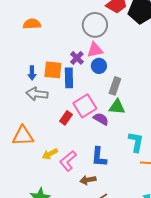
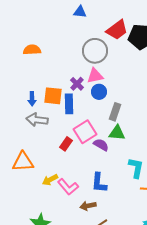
pink L-shape: (68, 161) -> (68, 187), turned -90

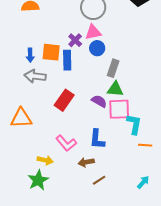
pink square: (85, 132) -> (119, 109), moved, turned 30
red rectangle: (66, 144) -> (64, 100), size x1.5
yellow arrow: (50, 180) -> (45, 160), moved, turned -140

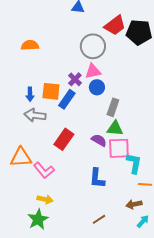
blue rectangle: (67, 60) -> (67, 99), turned 36
pink L-shape: (66, 143) -> (44, 170), moved
brown arrow: (86, 162) -> (134, 204), moved

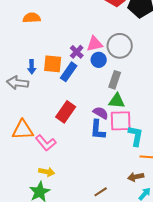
gray circle: (93, 46) -> (120, 46), moved
gray arrow: (35, 115) -> (18, 83), moved
blue L-shape: (97, 178) -> (98, 130), moved

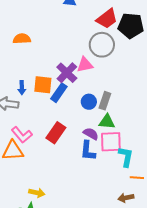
gray circle: (120, 46) -> (102, 45), moved
purple cross: (77, 52) -> (67, 73), size x1.5
blue circle: (99, 60) -> (89, 102), moved
pink L-shape: (46, 143) -> (22, 135), moved

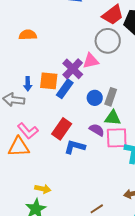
blue L-shape: (88, 151) -> (75, 147), moved, turned 100

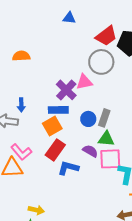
orange square: (49, 81) -> (52, 126), moved, turned -36
blue rectangle: (65, 89) -> (58, 110), turned 54

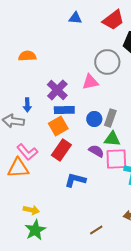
red trapezoid: (106, 36) -> (113, 20), moved
purple cross: (66, 90) -> (57, 90), moved
blue L-shape: (68, 168) -> (75, 180), moved
yellow arrow: (36, 210) -> (31, 210), moved

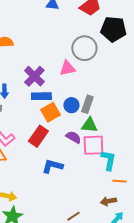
orange square: (58, 126) -> (50, 112), moved

